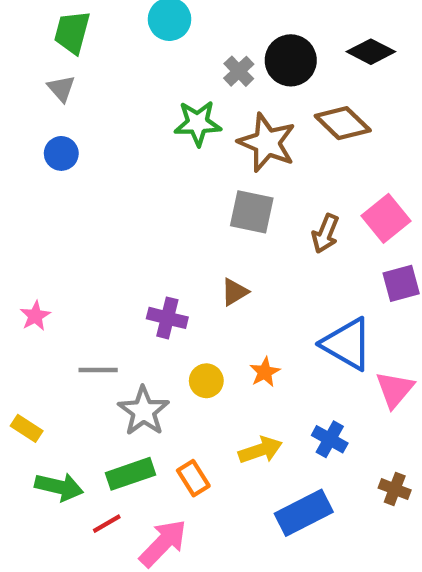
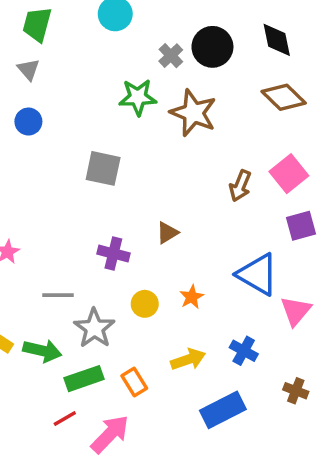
black diamond: (371, 52) -> (277, 40), turned 51
brown diamond: (343, 123) -> (284, 97), moved
gray square: (252, 212) -> (103, 168), moved
green arrow: (59, 487) -> (42, 351), moved

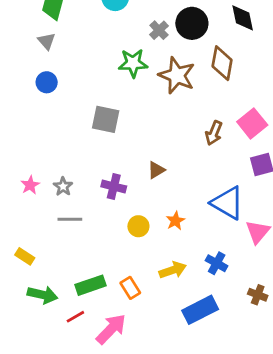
brown diamond: (284, 97) -> (222, 63), moved, turned 56
gray star: (94, 328) -> (63, 186), moved, size x0.6
green arrow: (42, 351) -> (42, 295), moved

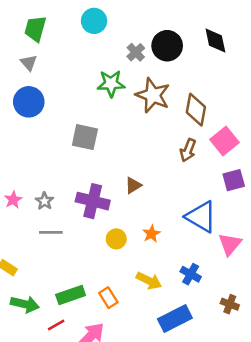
brown diamond: (222, 63) -> (196, 110), moved
blue circle: (47, 82) -> (29, 102), size x1.5
purple cross: (114, 186) -> (93, 201), size x1.4
yellow arrow: (173, 270) -> (149, 281), turned 45

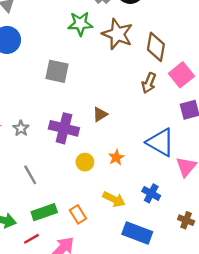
gray line: (51, 232) -> (30, 175), moved, turned 60
blue rectangle: (175, 319) -> (137, 233), turned 48

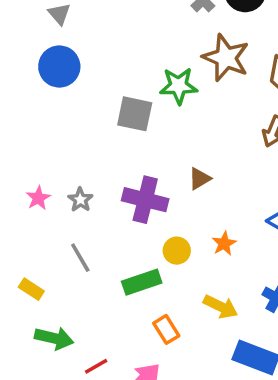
green star: (80, 24) -> (179, 86), moved
gray line: (30, 175) -> (80, 258), moved
green rectangle: (44, 212) -> (142, 282), moved

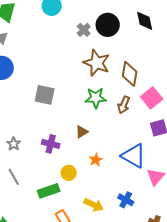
green star: (179, 86) -> (96, 98), moved
purple cross: (145, 200) -> (51, 144), size x0.7
orange star: (224, 244) -> (96, 160), moved

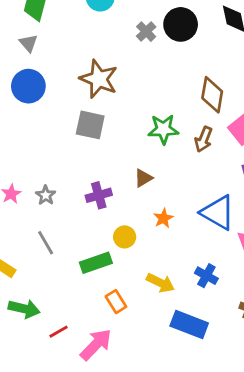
brown star: (97, 63) -> (99, 79), moved
purple cross: (51, 144) -> (99, 195), turned -30

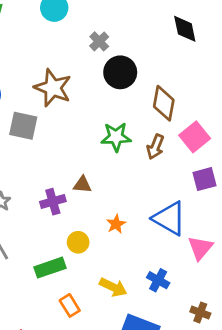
black circle: (181, 24) -> (120, 72), moved
gray square: (90, 125) -> (23, 126), moved
brown triangle: (143, 178) -> (82, 185), moved, turned 36

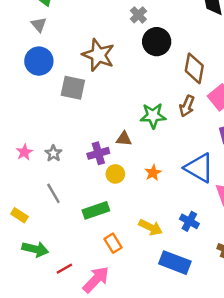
green star: (116, 137) -> (153, 116), moved
yellow circle: (78, 242) -> (115, 174), moved

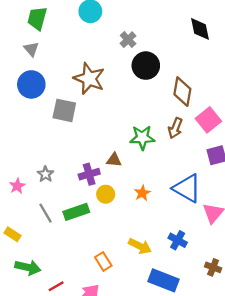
pink star: (24, 152) -> (17, 186), moved
green rectangle: (96, 210) -> (76, 212), moved

